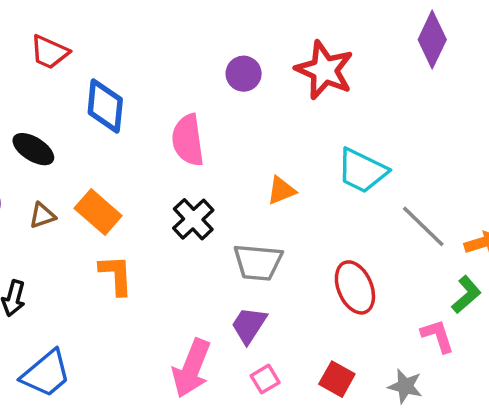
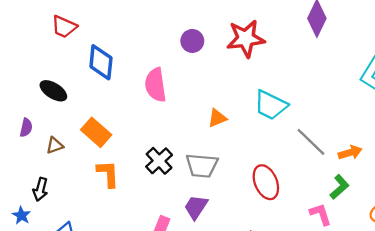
red star: (324, 70) -> (246, 39), turned -30
brown triangle: (42, 216) -> (55, 145), moved
black cross: (193, 219) -> (159, 161), moved

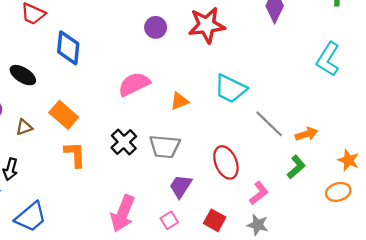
pink semicircle: (155, 85) -> (134, 84), moved, turned 72
purple trapezoid: (196, 207) -> (181, 186), moved
pink L-shape: (320, 214) -> (259, 193), moved, turned 70

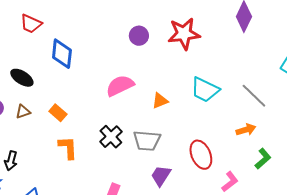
orange rectangle: (64, 115) -> (58, 113), size x0.7
gray line: (269, 124) -> (254, 96), moved
brown triangle: (24, 127) -> (23, 112), moved
orange arrow: (306, 134) -> (246, 130), moved

